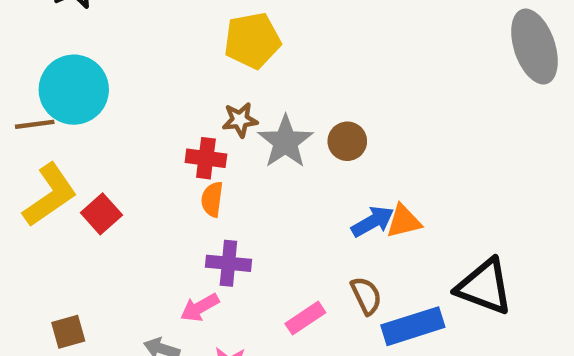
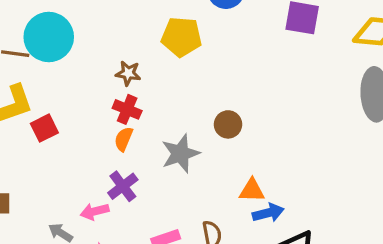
brown star: (240, 120) -> (128, 73), moved
gray star: (285, 142) -> (180, 154), moved
blue arrow: (373, 222) -> (268, 213), moved
purple cross: (228, 263) -> (123, 186), turned 32

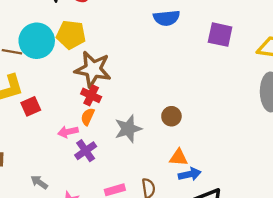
yellow pentagon: (181, 37) -> (71, 35), moved
brown star: (128, 73) -> (93, 69), size x2.0
brown circle: (228, 124) -> (171, 116), moved
pink arrow: (95, 211) -> (68, 132), moved

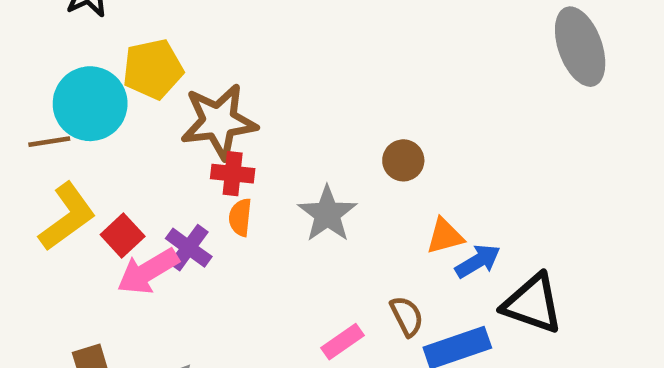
pink arrow: (68, 132) -> (148, 271), moved, size x1.5
purple cross: (86, 151) -> (189, 248), moved

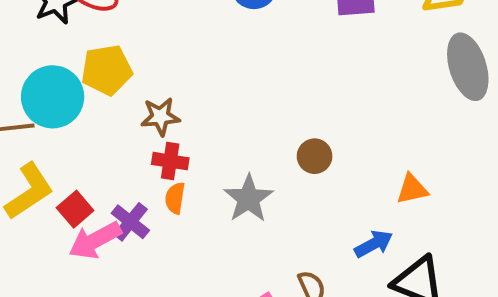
brown star: (219, 122) -> (160, 117), size x0.6
orange triangle: (445, 236) -> (412, 189), moved

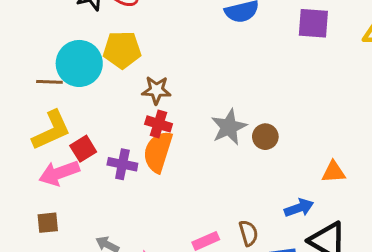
orange semicircle: (175, 198) -> (158, 152), size x1.8
gray star: (249, 199) -> (229, 127), moved
purple cross: (130, 222) -> (122, 164), turned -36
pink arrow: (95, 240) -> (59, 173), moved

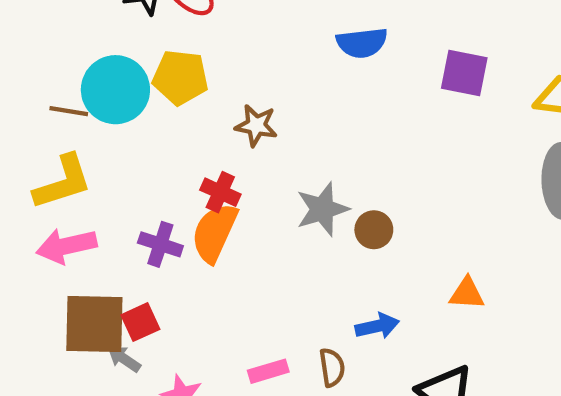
brown star: (156, 90) -> (256, 125), moved
red square: (83, 149) -> (140, 322), moved
blue arrow: (299, 208) -> (377, 326), moved
brown square: (48, 223) -> (94, 324), moved, size x2.0

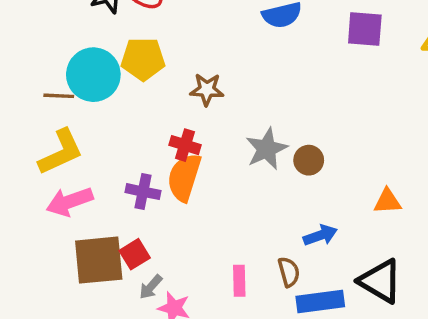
gray arrow: (124, 359) -> (151, 287), moved, turned -76
pink rectangle: (268, 371) -> (239, 281), turned -68

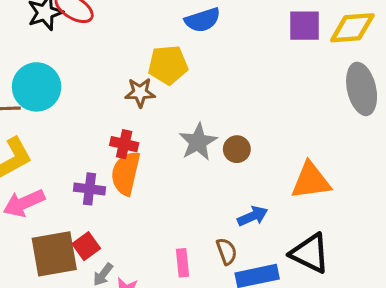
purple square: (365, 29) -> (304, 26), moved
yellow pentagon: (143, 59) -> (168, 65), moved
orange triangle: (388, 201) -> (311, 181), size x1.6

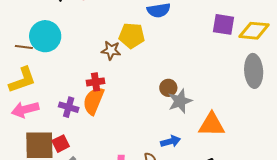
gray star: (198, 142) -> (180, 101), moved
red cross: (124, 144) -> (96, 82), turned -30
brown circle: (237, 149) -> (168, 88), moved

